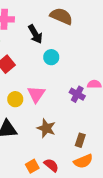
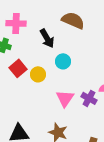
pink triangle: (36, 94) -> (65, 98), moved
yellow circle: (15, 99) -> (38, 74), moved

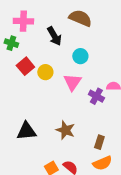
cyan circle: (63, 61) -> (80, 56), moved
pink triangle: (65, 98) -> (72, 82), moved

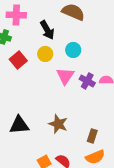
yellow circle: (45, 72) -> (45, 54), moved
purple cross: (96, 96) -> (87, 81), moved

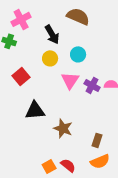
pink cross: (16, 15) -> (21, 19), turned -30
red square: (18, 60) -> (21, 76), moved
black triangle: (19, 125) -> (35, 110), moved

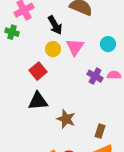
cyan circle: (78, 54) -> (108, 44), moved
red square: (21, 76) -> (38, 71), moved
pink triangle: (70, 80) -> (75, 47), moved

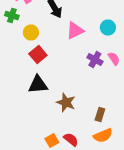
pink triangle: (75, 47) -> (75, 30), turned 30
yellow circle: (53, 49) -> (31, 32), moved
pink semicircle: (114, 75) -> (114, 58), turned 56

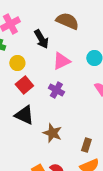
purple cross: (95, 60) -> (56, 90), moved
black triangle: (38, 84) -> (24, 115), turned 30

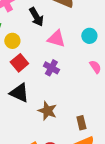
pink triangle: (61, 61) -> (56, 39), turned 42
brown rectangle: (86, 145) -> (81, 123), turned -32

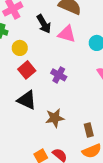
pink triangle: (56, 39) -> (67, 34), moved
brown star: (47, 111) -> (55, 118), turned -30

